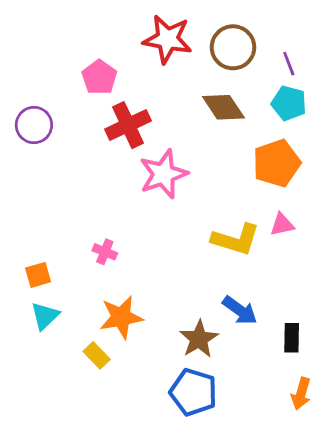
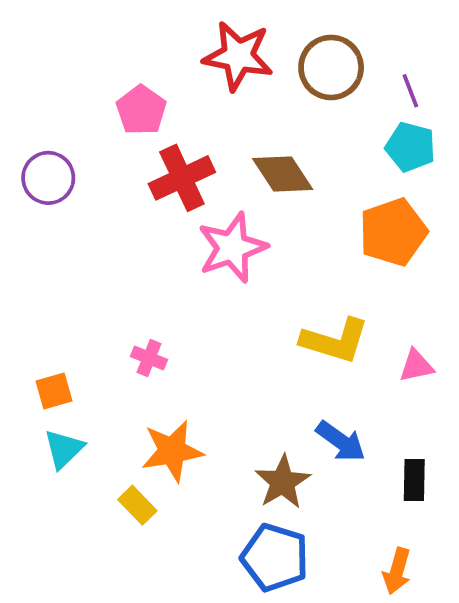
brown diamond: (223, 107) -> (283, 174), moved
pink triangle: (282, 225) -> (416, 366), moved
orange arrow: (301, 394) -> (397, 571), moved

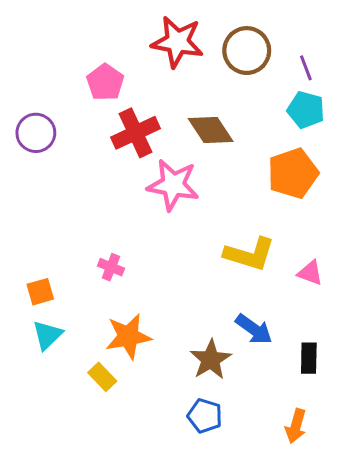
pink star: (232, 248) -> (173, 185), turned 30
pink triangle: (416, 366) -> (310, 273), turned 32
blue pentagon: (275, 558) -> (205, 416), size x0.7

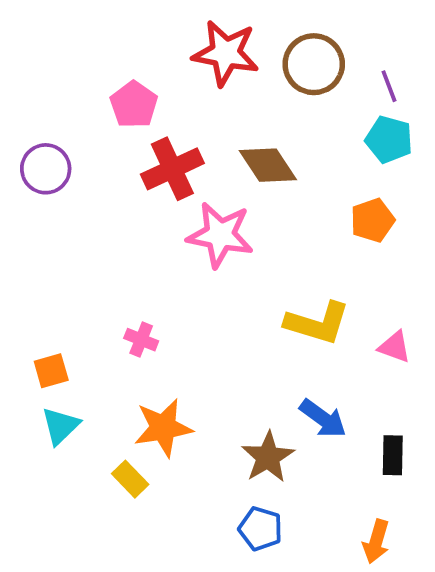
orange pentagon: (293, 173) -> (372, 220), size x0.7

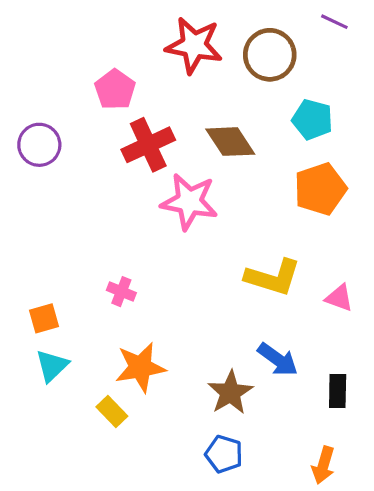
purple line: (389, 86) -> (334, 22), moved, turned -44
cyan pentagon: (389, 139) -> (312, 120), moved
orange pentagon: (372, 220) -> (320, 189), size x1.4

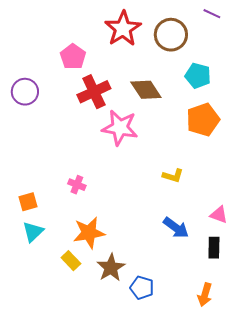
red star: (194, 45) -> (123, 29), turned 30
yellow L-shape: (273, 277) -> (173, 176), size x0.6
pink triangle: (339, 298) -> (219, 215), moved
brown star: (230, 393) -> (111, 268), moved

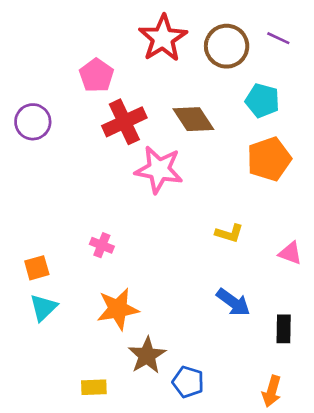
purple line: (212, 14) -> (278, 38), moved
pink triangle: (219, 215) -> (290, 253), moved
yellow rectangle: (71, 261) -> (94, 387), moved, turned -48

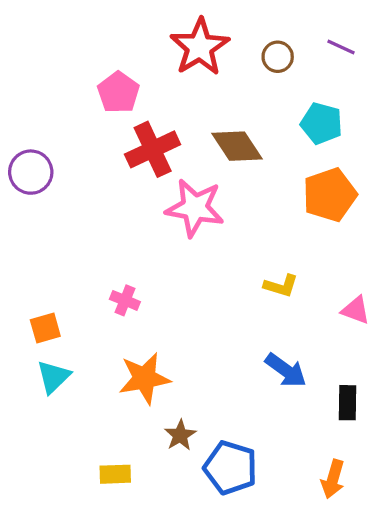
brown circle: (227, 46) -> (278, 57), size x0.6
purple circle: (33, 122) -> (31, 172), moved
brown star: (147, 355) -> (180, 435), size x0.7
blue pentagon: (188, 382) -> (231, 468), size x1.4

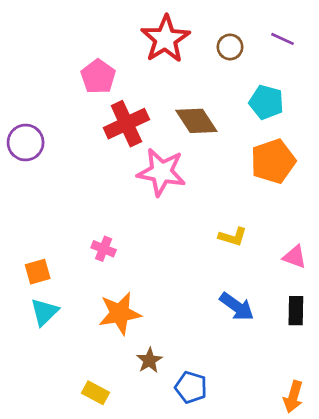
black rectangle: (347, 403) -> (296, 311), moved
blue pentagon: (231, 468) -> (191, 387), size x0.7
yellow rectangle: (115, 474) -> (96, 393), turned 30
orange arrow: (333, 479) -> (293, 397), moved

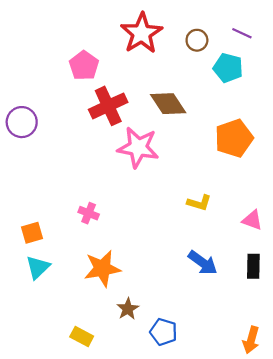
cyan pentagon: (266, 102) -> (228, 68), moved

